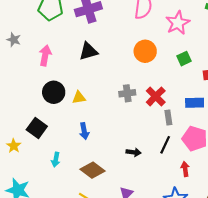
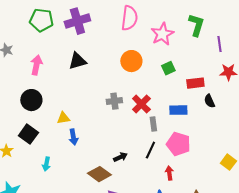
black circle: (54, 92) -> (31, 100), moved
yellow triangle: (79, 98) -> (63, 118), moved
black arrow: (134, 152) -> (120, 157), turned -32
brown diamond: (93, 170) -> (99, 174), moved

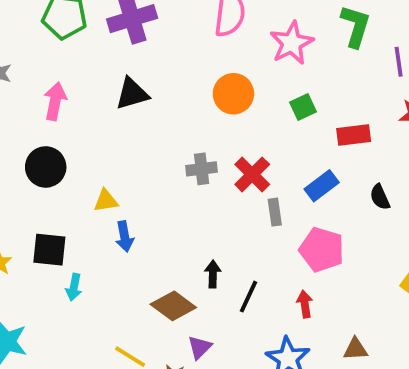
black semicircle: (209, 101) -> (380, 197), moved
blue rectangle: (178, 110) -> (322, 186), turned -36
black square: (28, 134) -> (49, 250), moved, turned -30
black line: (150, 150) -> (248, 297), moved
black arrow: (120, 157) -> (213, 274), turned -64

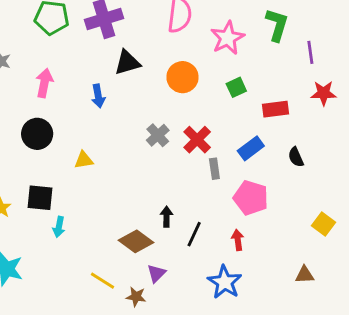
black triangle: (132, 94) -> (127, 63), moved
gray cross: (202, 169) -> (158, 135), turned -35
blue arrow: (125, 236) -> (98, 96), moved
brown triangle: (355, 349) -> (305, 275), moved

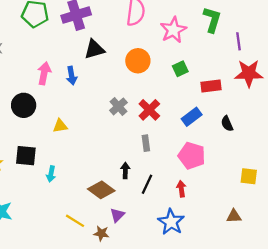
pink arrow: (44, 83) -> (44, 73), moved
red star: (324, 93) -> (249, 73), size x1.4
gray rectangle: (214, 169) -> (146, 143), moved
yellow square: (324, 224) -> (249, 176), turned -30
cyan arrow: (59, 227) -> (51, 174), moved

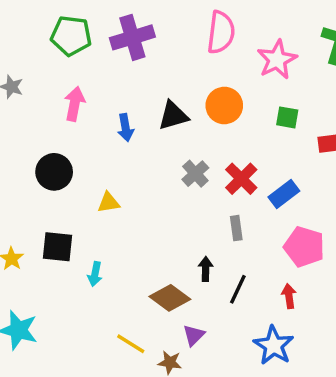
black triangle: (94, 49) -> (173, 116), moved
green square: (180, 69) -> (287, 117), turned 35
pink arrow: (44, 73) -> (75, 104), moved
blue rectangle: (192, 117) -> (284, 194), moved

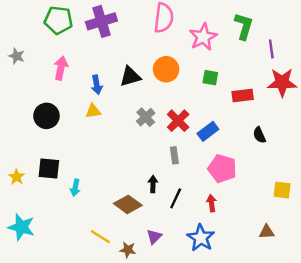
yellow triangle: (109, 203) -> (93, 111), moved
purple triangle: (194, 335) -> (154, 237), moved

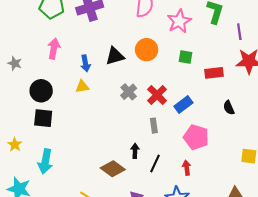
gray star: (17, 56) -> (15, 63), moved
black square: (49, 169) -> (43, 118), moved
cyan arrow: (75, 188) -> (45, 161), moved, size x1.6

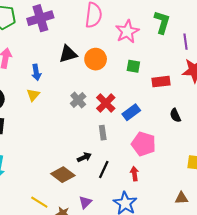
black triangle: (115, 56) -> (68, 54), moved
yellow triangle: (82, 87) -> (33, 95), turned -40
black arrow: (135, 151) -> (84, 157), turned 64

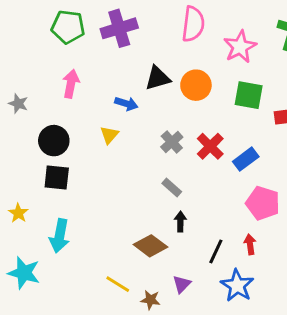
green square: (133, 66) -> (249, 95), size x1.5
blue arrow: (36, 72) -> (126, 104), moved, turned -63
gray rectangle: (103, 133) -> (172, 187), moved, turned -40
black arrow: (84, 157) -> (180, 222), turned -64
black line: (104, 170) -> (216, 251), moved

